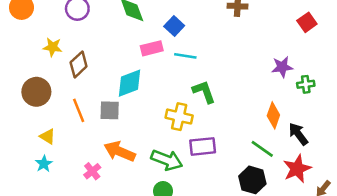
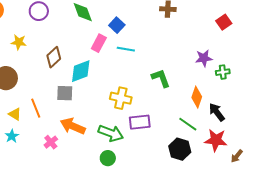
pink rectangle: (152, 48) -> (99, 43), turned -48
brown diamond: (79, 64) -> (54, 57), moved
green L-shape: (204, 92) -> (161, 78), moved
orange line: (79, 110) -> (36, 108), moved
red star: (297, 169) -> (216, 140), turned 30

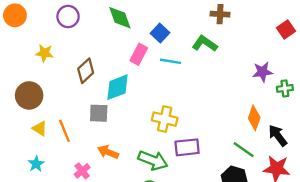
green L-shape: (161, 78) -> (205, 44), moved, turned -35
yellow triangle: (15, 114) -> (40, 128), moved
orange arrow: (73, 126) -> (108, 152), size x0.7

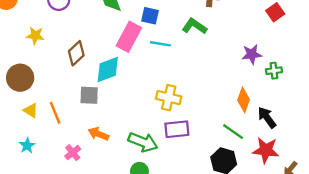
blue square: (160, 33) -> (150, 16), turned -30
pink rectangle: (139, 54) -> (129, 37), size x1.4
yellow cross: (165, 119) -> (169, 98), moved

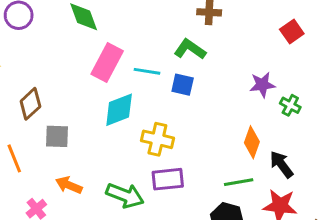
blue square: (150, 16) -> (183, 85), moved
brown diamond: (76, 53) -> (30, 104), moved
cyan diamond: (108, 70) -> (119, 110), moved
green cross: (274, 71) -> (290, 105), turned 35
green line: (233, 132) -> (239, 182), turned -45

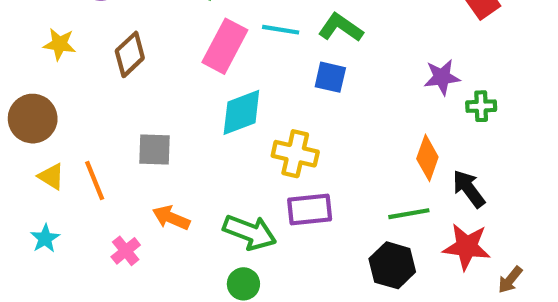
cyan line: (147, 71) -> (281, 30), moved
brown diamond: (30, 104) -> (130, 54), moved
green cross: (290, 105) -> (481, 106), turned -30

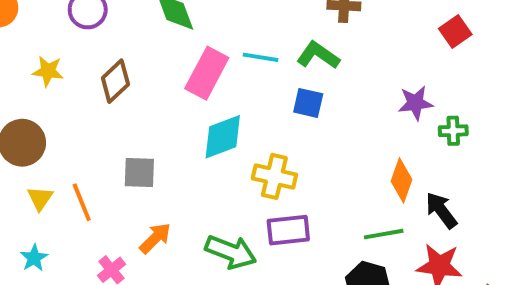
yellow triangle: (51, 176) -> (40, 198), turned 32
orange arrow: (171, 218) -> (155, 238), turned 112

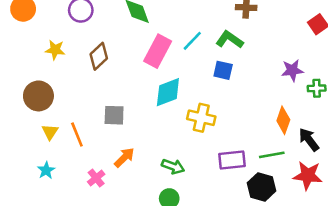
cyan line: (260, 57) -> (192, 41), turned -55
purple rectangle: (288, 230) -> (232, 160), moved
green arrow: (231, 252) -> (173, 166), size x0.7

